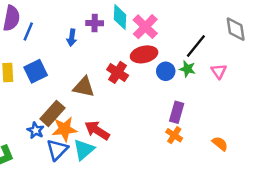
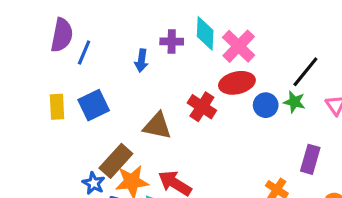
purple rectangle: (177, 112) -> (310, 159), moved

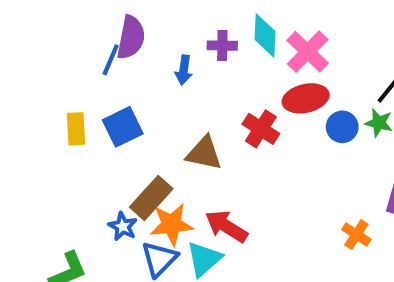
purple semicircle: (62, 35) -> (131, 37), moved

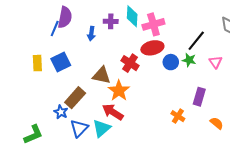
pink cross: (308, 52) -> (153, 24), turned 30
orange star: (172, 224) -> (119, 91), moved, turned -30

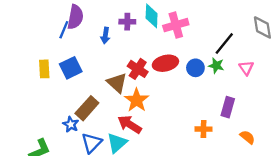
red ellipse: (152, 48) -> (165, 63), moved
red cross: (130, 63) -> (138, 69), moved
brown triangle: (102, 75) -> (117, 83), turned 30
orange cross: (178, 116) -> (204, 129), turned -32

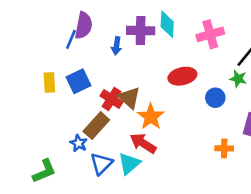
purple cross: (127, 22) -> (141, 31), size x1.5
pink cross: (176, 25) -> (210, 34), moved
blue circle: (195, 68) -> (215, 98), moved
red cross: (138, 69) -> (111, 99), moved

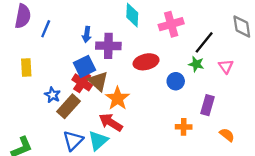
purple semicircle: (84, 25) -> (23, 16), moved
purple cross: (141, 31) -> (108, 46), moved
blue square: (79, 81) -> (84, 66), moved
blue star: (79, 143) -> (52, 95), moved

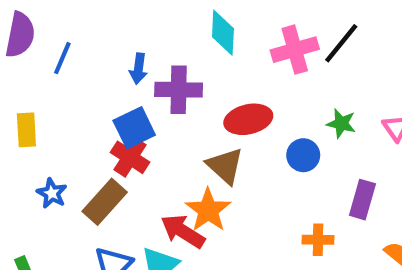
black line: (204, 42) -> (341, 43), moved
brown triangle: (98, 81) -> (225, 166), moved
blue star: (52, 95) -> (52, 193), moved
orange star: (117, 98) -> (208, 210), moved

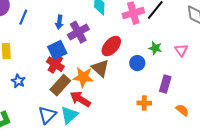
purple cross: (179, 90) -> (78, 32), turned -30
red ellipse: (248, 119) -> (111, 46), turned -35
brown rectangle: (105, 202) -> (60, 85), moved
orange star: (208, 210) -> (83, 77), moved, turned -30

